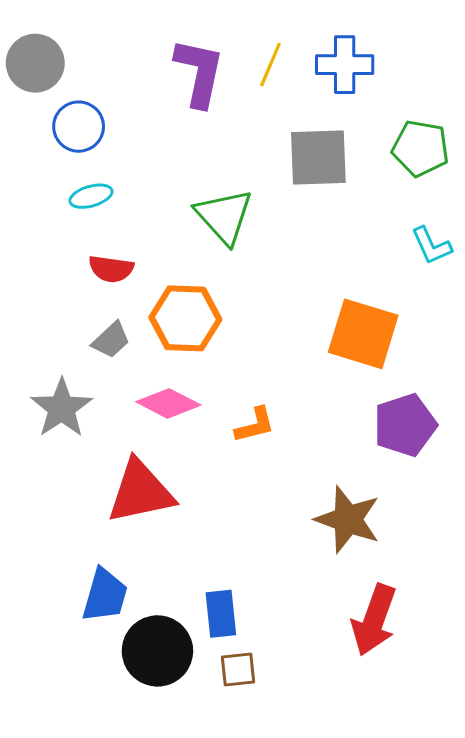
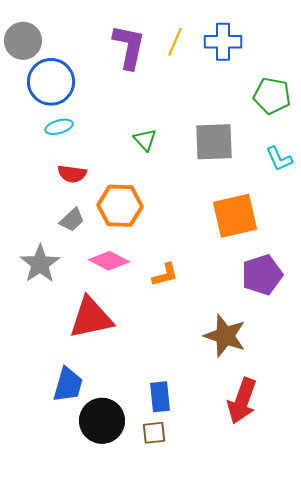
blue circle: (79, 127) -> (51, 82), size x1.4
gray square: (318, 157) -> (214, 142), moved
green triangle: (224, 216) -> (145, 140), size x0.6
orange square: (363, 334) -> (235, 216), turned -30
blue rectangle: (221, 614) -> (160, 397), moved

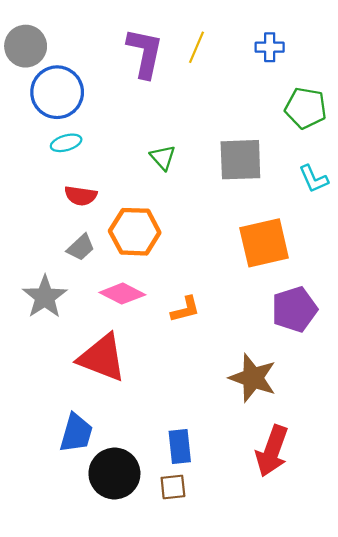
blue cross: (223, 42) -> (270, 47), moved, size x0.7
red triangle: (91, 318) -> (102, 358), turned 33

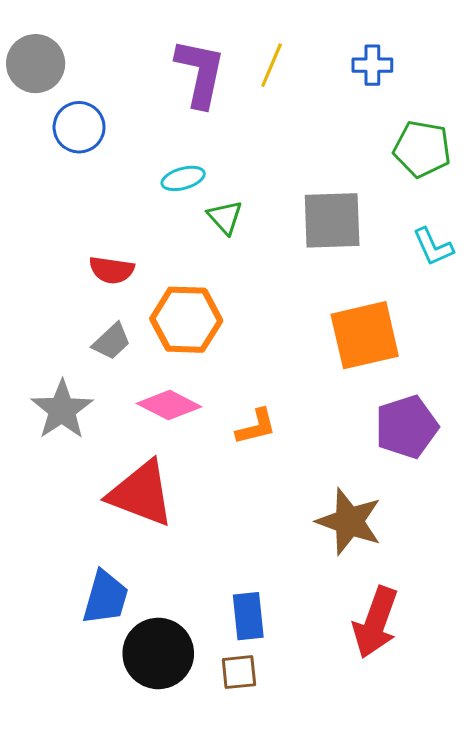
blue circle: (57, 92) -> (79, 127), size x0.7
cyan ellipse: (66, 143) -> (183, 178), moved

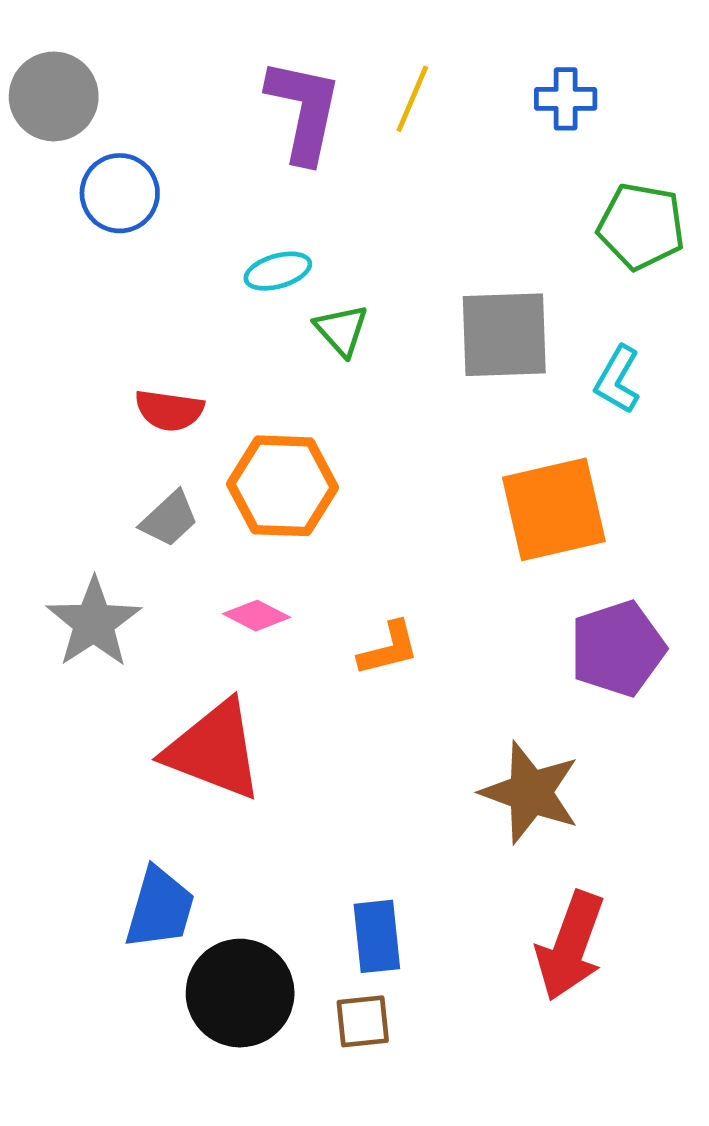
cyan L-shape: (433, 247) -> (618, 380), moved, turned 54
pink diamond: (169, 405) -> (257, 616), size x0.7

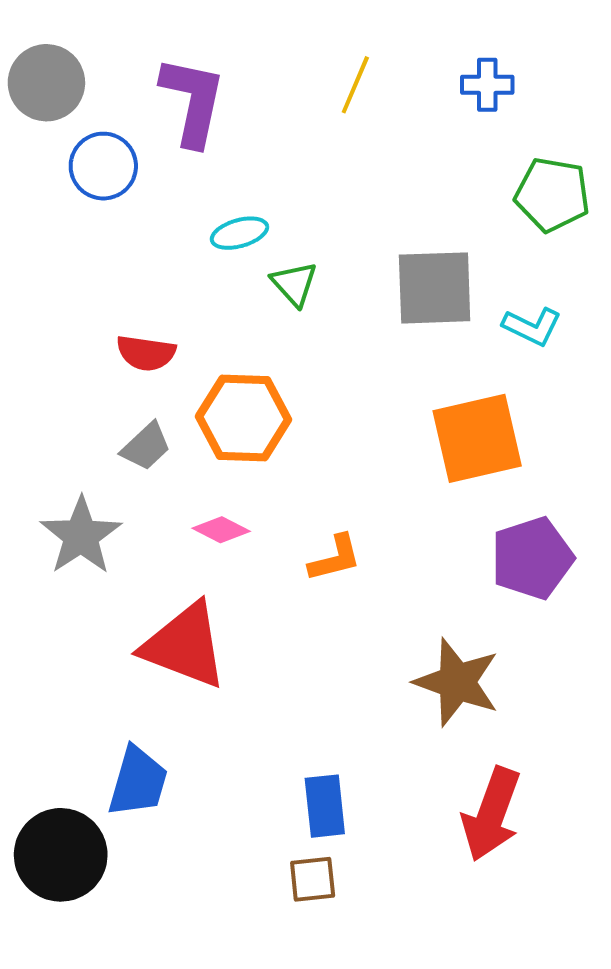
purple L-shape: (304, 111) -> (193, 101), moved
cyan L-shape: (618, 380) -> (532, 327), turned -94
black circle: (240, 993) -> (61, 855), moved

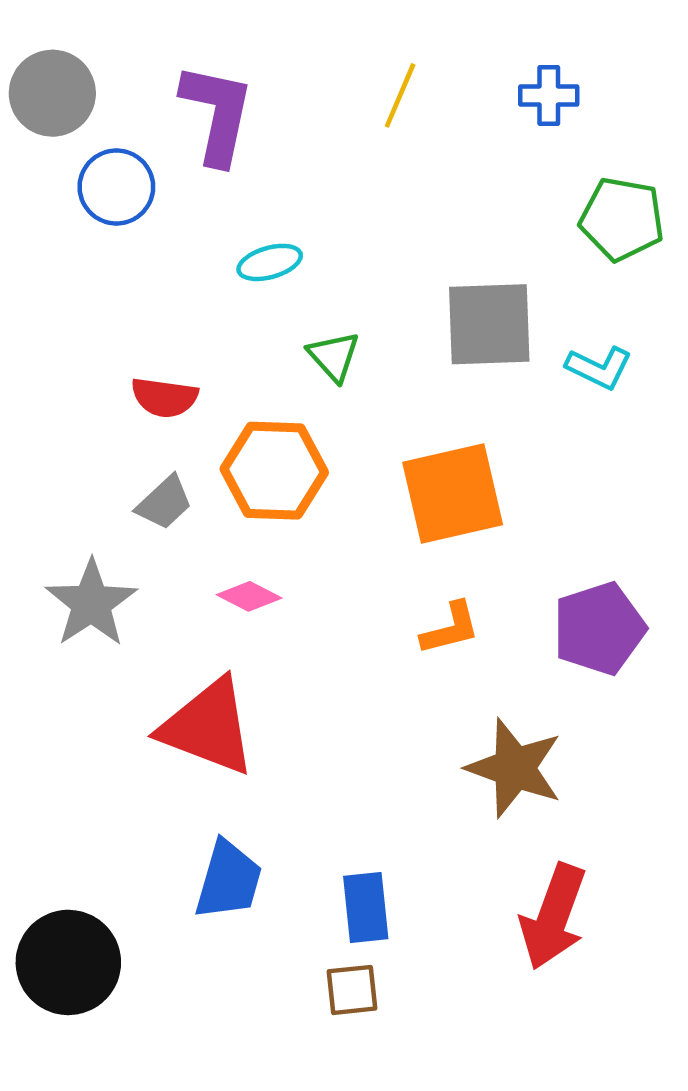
green triangle: (294, 284) -> (334, 356), moved
orange square: (477, 438) -> (453, 494), moved
orange L-shape: (335, 558) -> (450, 628), moved
blue trapezoid: (138, 782) -> (228, 880), moved

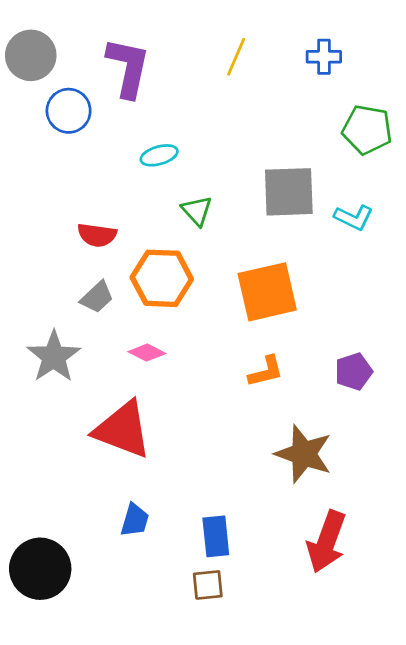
purple pentagon: (599, 628) -> (354, 372), size x0.7
blue trapezoid: (228, 880) -> (135, 520), size x0.7

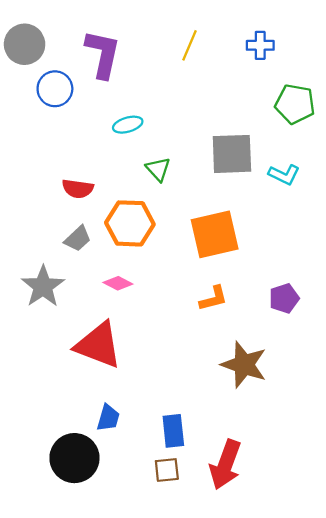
red arrow: (327, 542) -> (225, 465), moved
black circle: (40, 569) -> (74, 458), moved

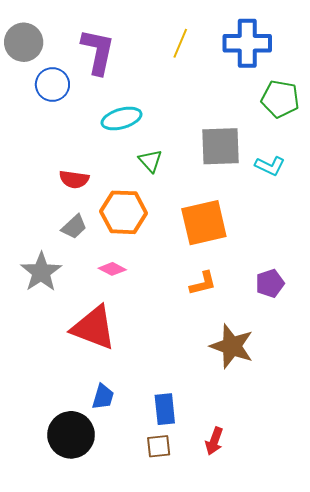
blue cross: (260, 45) -> (247, 43), size x1.8
cyan ellipse: (128, 125) -> (122, 118), size x1.4
red arrow: (225, 465) -> (214, 441), size x0.6

